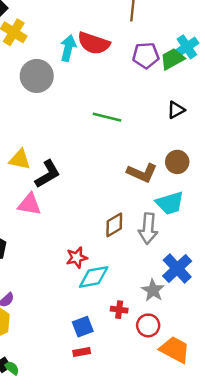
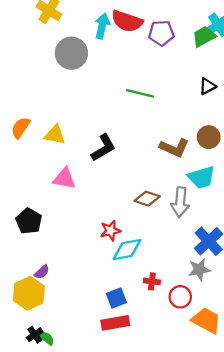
purple pentagon: (146, 55) -> (161, 33), moved
black L-shape: (48, 174) -> (103, 148), moved
brown diamond: (114, 225) -> (147, 199), turned 50
gray star: (153, 290) -> (199, 270), moved, turned 30
red rectangle: (82, 352) -> (115, 323), size x1.6

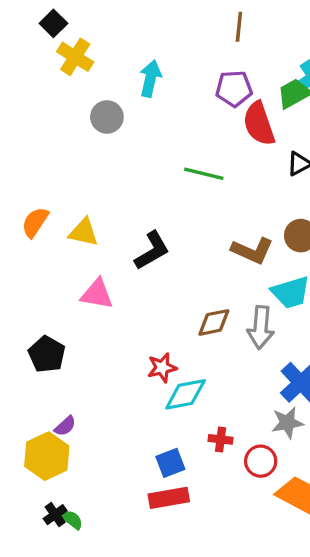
red semicircle: (127, 21) -> (259, 124), moved, turned 52
gray circle: (71, 53) -> (107, 117), size x0.7
brown diamond: (147, 199) -> (214, 322), turned -30

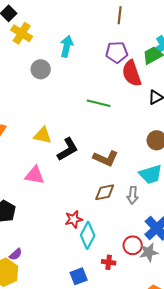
yellow triangle: (84, 232) -> (43, 135), moved
brown L-shape: (252, 251) -> (106, 158), moved
gray arrow: (261, 327) -> (133, 195), size x0.7
cyan diamond: (185, 394) -> (88, 235), turned -52
red circle: (261, 461) -> (133, 245), moved

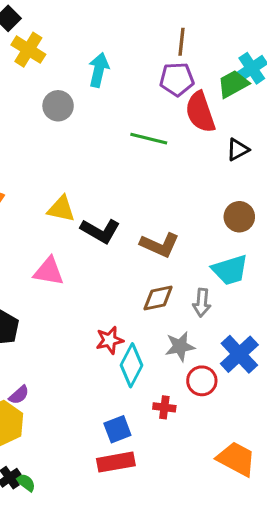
brown line: (120, 15) -> (182, 42), moved
green line: (99, 103) -> (149, 139), moved
black L-shape: (68, 149) -> (100, 231), turned 60
gray star: (149, 252) -> (180, 346), moved

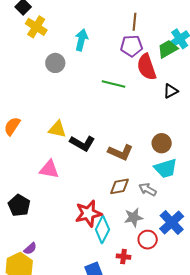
brown circle: (239, 217) -> (162, 143), moved
gray arrow: (202, 303) -> (148, 189), turned 114
red star: (110, 340) -> (88, 213), size x1.5

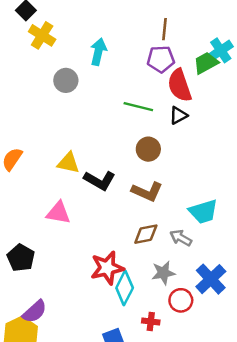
black triangle: (171, 91) -> (178, 115), moved
brown circle: (162, 143) -> (148, 149), moved
purple semicircle: (30, 249) -> (35, 312), size x1.5

